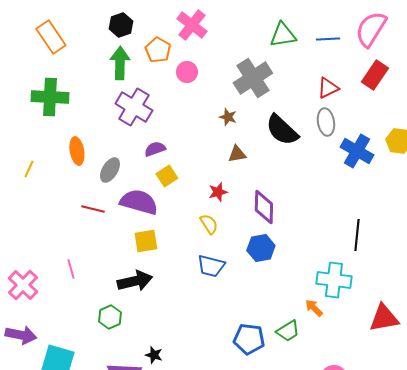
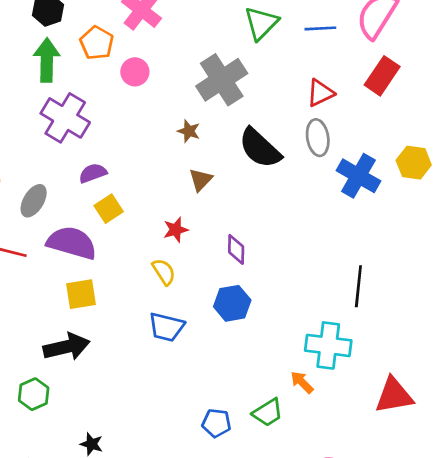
green triangle: (283, 35) -> (261, 23), turned -36
brown triangle: (237, 154) -> (201, 180), turned -36
purple diamond: (264, 207) -> (236, 249), size x0.7
blue pentagon: (249, 339) -> (216, 423), size x0.7

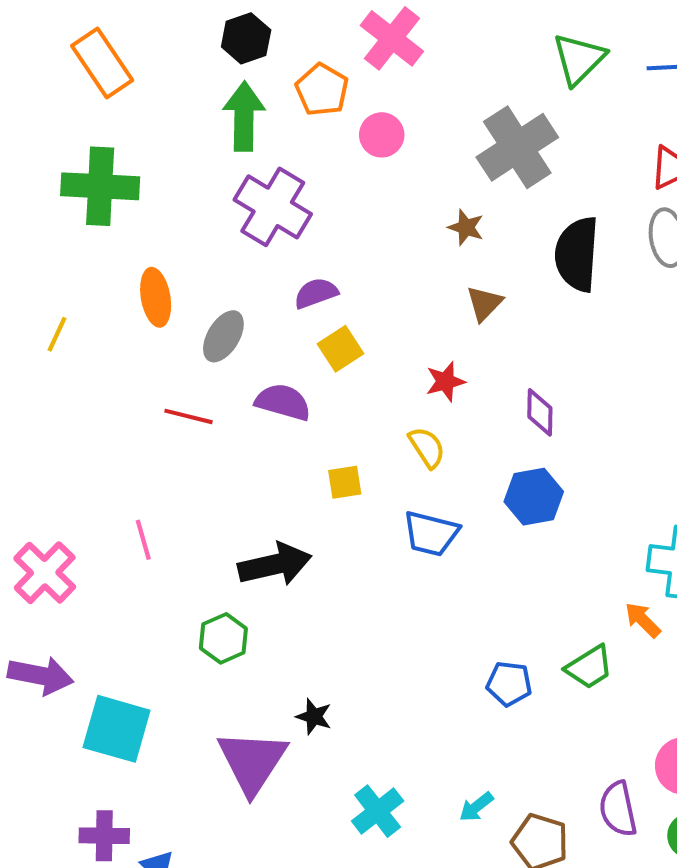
black semicircle: (260, 148) -> (577, 254), turned 51
purple semicircle: (72, 243) -> (283, 402), size x0.7
yellow square: (81, 294) -> (345, 482), moved, size x0.7

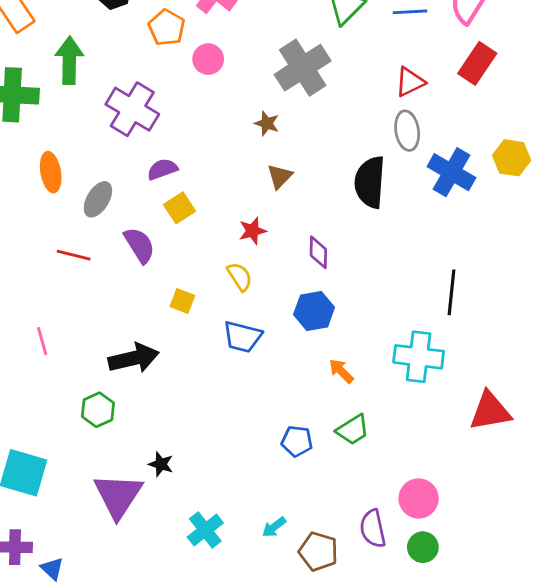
green arrow: (244, 116) -> (69, 60), moved
black semicircle: (577, 254) -> (370, 182), moved
purple semicircle: (283, 402) -> (139, 245), turned 42
yellow square: (345, 482) -> (182, 301), turned 30
orange arrow: (643, 620) -> (341, 371), moved

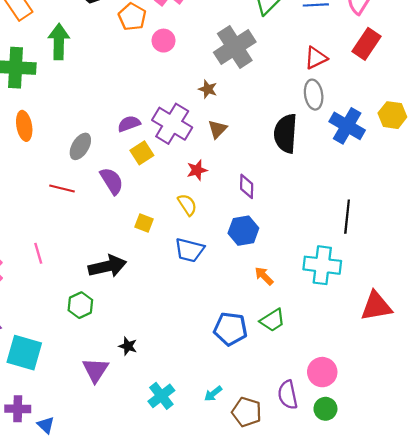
purple cross: (132, 109) -> (172, 124), moved
orange ellipse: (51, 172) -> (24, 126), moved
blue pentagon: (297, 441) -> (230, 329), size x1.4
purple triangle: (118, 496) -> (95, 370), size x0.7

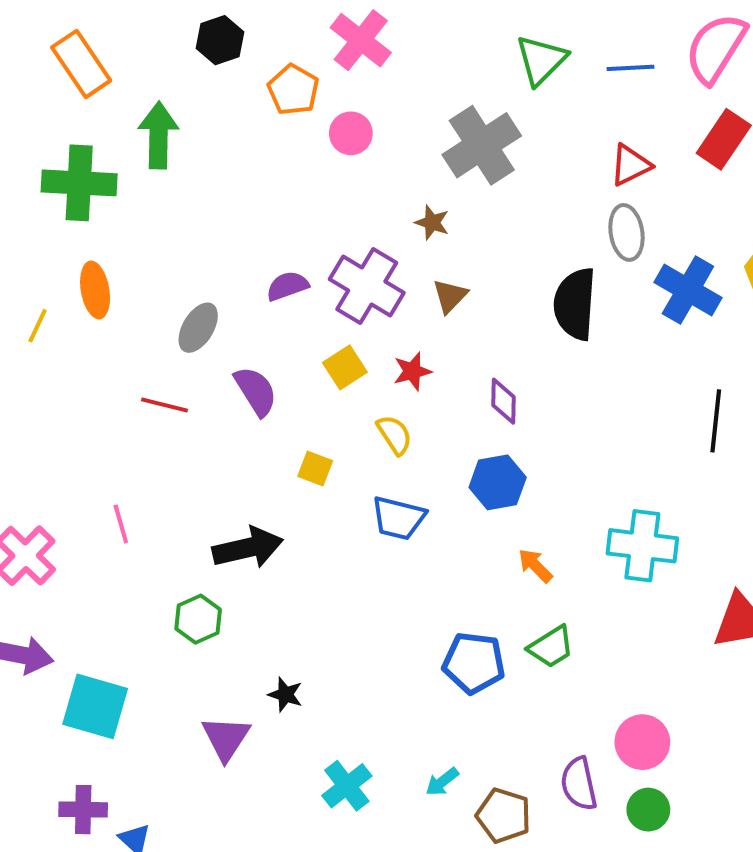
yellow square: (142, 153) -> (345, 367), moved
black line: (347, 217) -> (716, 421), moved

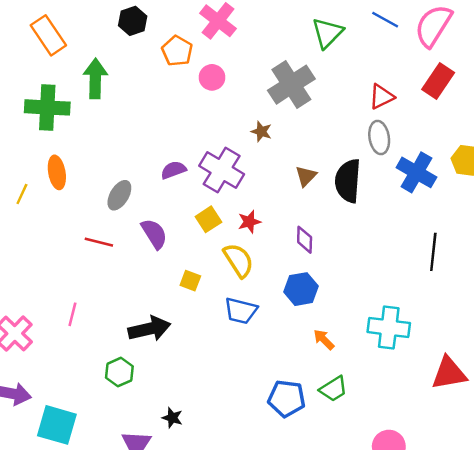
blue line: (630, 68) -> (385, 20), moved, turned 32
brown triangle: (450, 296) -> (306, 176), moved
yellow semicircle: (394, 435) -> (238, 260), size x1.4
pink line: (121, 524) -> (72, 314), turned 30

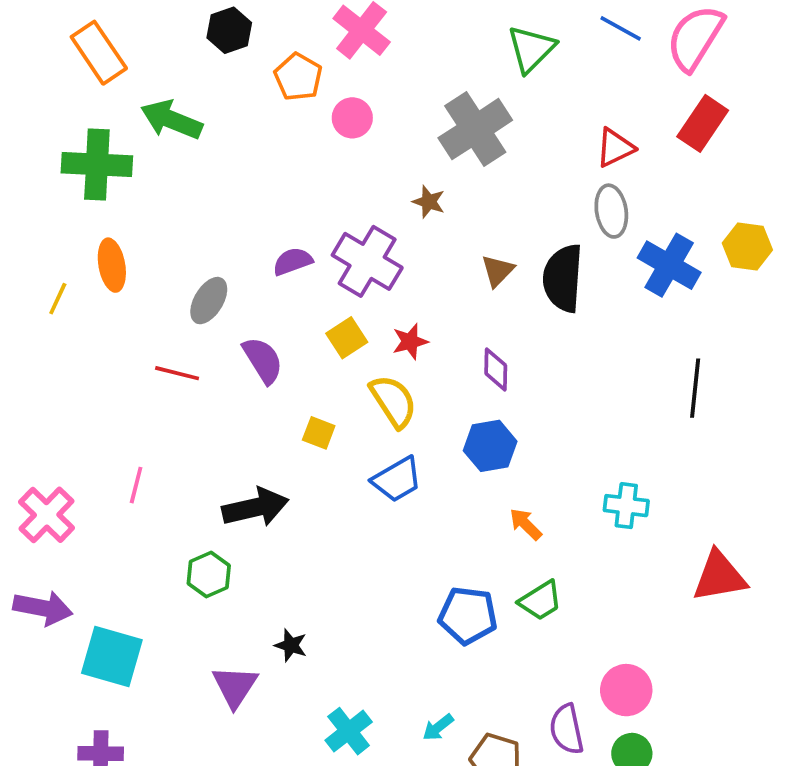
green arrow: (95, 79) -> (171, 120), turned -69
blue trapezoid: (241, 311) -> (397, 479), turned -44
cyan cross: (389, 328) -> (626, 506), size x0.7

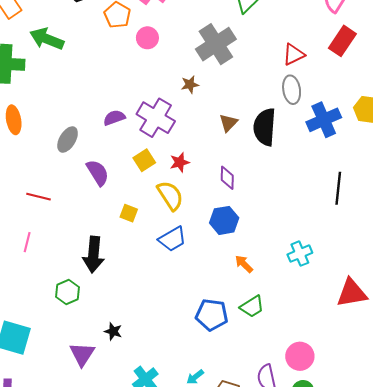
brown star: (429, 202) -> (190, 85), turned -30
blue cross: (669, 265) -> (324, 120), turned 36
red line: (177, 373) -> (39, 197), moved
cyan cross: (626, 506) -> (300, 254), turned -30
black arrow: (255, 507) -> (93, 255), turned 108

